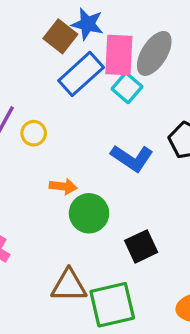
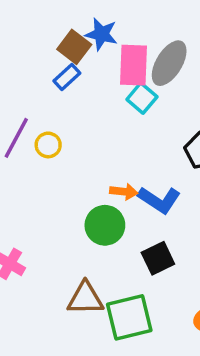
blue rectangle: (81, 74) -> (67, 77), moved, size x0.6
blue L-shape: (132, 158) -> (159, 200), moved
orange arrow: (63, 186) -> (124, 192), moved

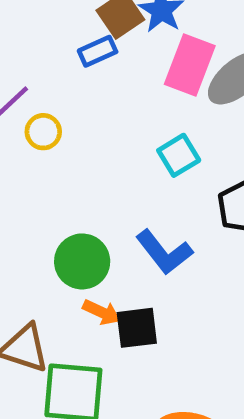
cyan square: (142, 98) -> (179, 155), moved
orange arrow: (124, 192) -> (102, 312), moved

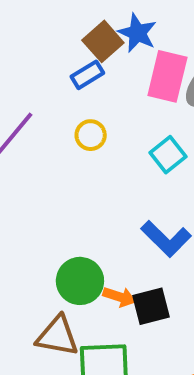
yellow circle: (43, 132) -> (91, 135), moved
green circle: (82, 261) -> (80, 281), moved

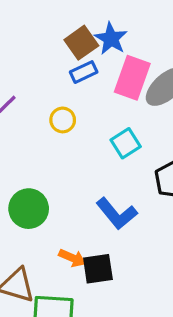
blue rectangle: (87, 75) -> (84, 72), moved
green circle: (80, 281) -> (29, 209), moved

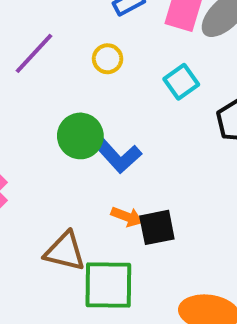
green circle: (29, 209) -> (80, 136), moved
blue L-shape: (117, 214) -> (117, 155), moved

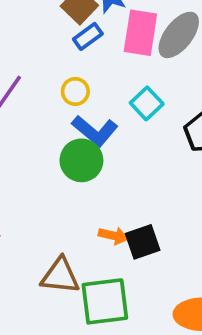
green circle: (80, 136) -> (81, 160), moved
blue L-shape: (117, 155) -> (95, 131), moved

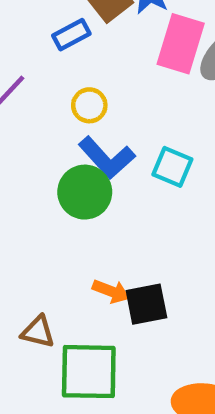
blue rectangle: (88, 36) -> (71, 35), moved
cyan square: (147, 103) -> (172, 167), moved, turned -32
brown triangle: (60, 276) -> (38, 332), size x0.7

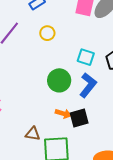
blue L-shape: (107, 158) -> (88, 85), moved, turned -95
green circle: (85, 192) -> (59, 80), moved

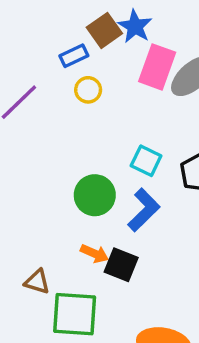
yellow circle: (47, 33) -> (88, 90), moved
black square: (79, 118) -> (121, 265), turned 30

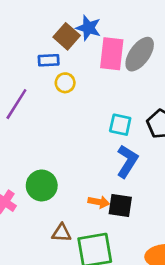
blue rectangle: (74, 56) -> (49, 60), turned 36
green circle: (95, 195) -> (42, 185), moved

